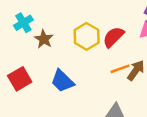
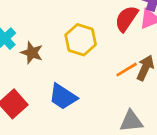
red semicircle: (113, 37) -> (126, 19), moved

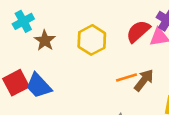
blue trapezoid: (63, 97) -> (39, 86), moved

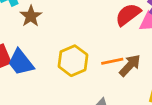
yellow hexagon: (92, 40) -> (73, 61), moved

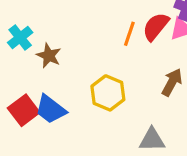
orange line: (112, 61) -> (129, 34), moved, turned -45

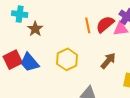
orange line: (129, 34) -> (88, 25), turned -42
cyan cross: (20, 38) -> (20, 14), turned 35

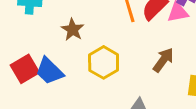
brown star: (35, 29) -> (73, 30), moved

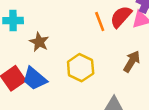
brown star: (73, 30) -> (39, 42), moved

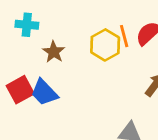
yellow hexagon: (81, 68) -> (105, 45), moved

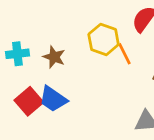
cyan cross: (27, 25) -> (17, 54), moved
orange line: (124, 36) -> (124, 54), moved

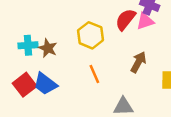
cyan cross: (17, 54) -> (28, 45), moved
orange line: (124, 54) -> (94, 74), moved

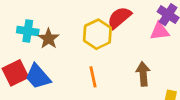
red semicircle: (125, 19) -> (119, 18), moved
brown arrow: (138, 62) -> (143, 74), turned -45

